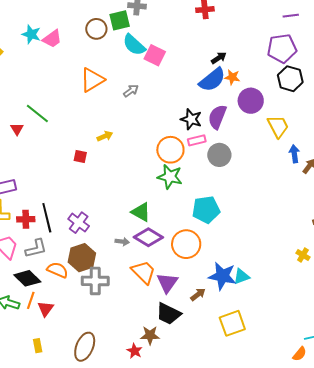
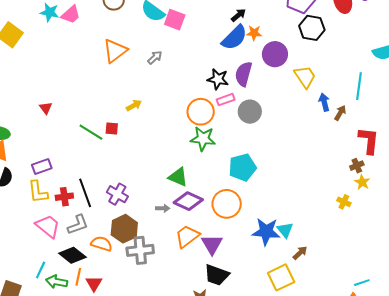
green line: (37, 113) -> (91, 132), moved
orange trapezoid: (143, 272) -> (187, 236), turned -76
cyan triangle: (241, 277) -> (285, 230), turned -42
brown arrow: (198, 294) -> (300, 253), moved

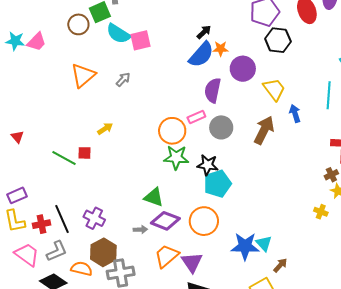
pink square: (175, 20) -> (140, 40), turned -30
black star: (218, 79) -> (208, 165), moved
brown arrow: (340, 113) -> (264, 130), moved, size x1.8

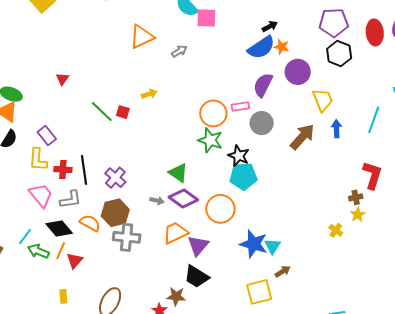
purple rectangle: (17, 195) -> (47, 135), turned 60

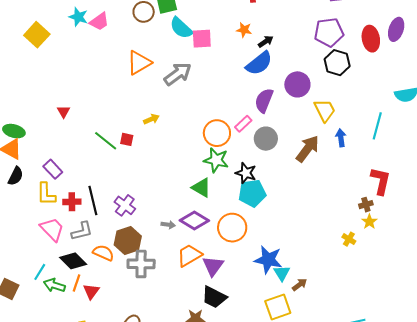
orange star: (281, 47) -> (244, 30), moved
gray arrow: (179, 51) -> (178, 74), size x1.8
pink rectangle: (240, 107) -> (243, 124), turned -30
green triangle: (178, 173) -> (201, 188), moved
cyan triangle: (273, 246) -> (282, 273), moved

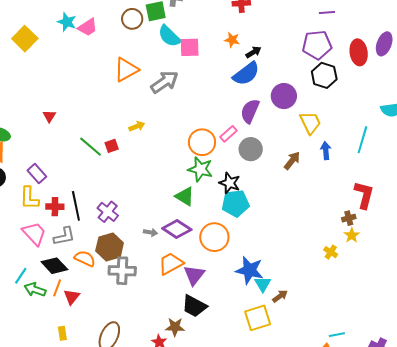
red square: (127, 139) -> (112, 146), turned -32
brown arrow: (308, 149) -> (292, 161), size x0.7

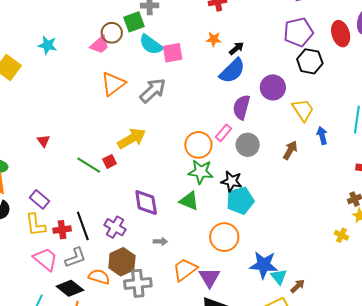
pink trapezoid: (88, 27) -> (100, 45), moved
yellow arrow: (137, 126) -> (132, 138), size x1.8
purple diamond: (177, 229) -> (146, 202), moved, turned 56

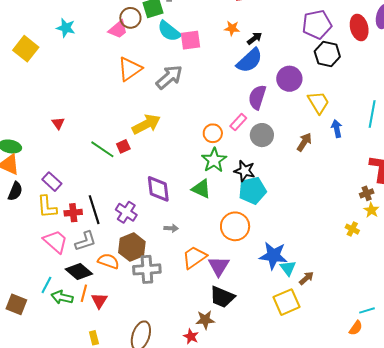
orange circle: (198, 145) -> (213, 133), size x0.7
green star: (201, 172) -> (214, 160), turned 30

